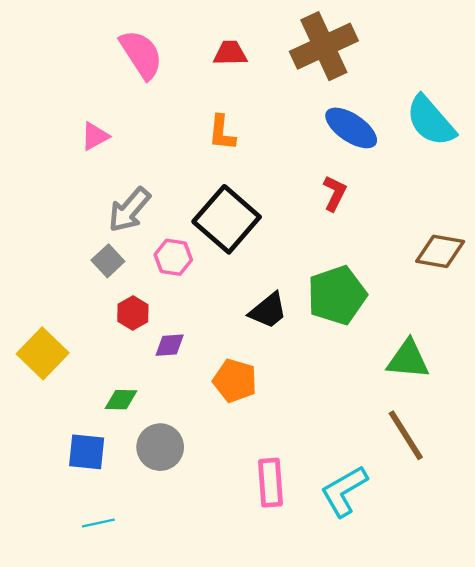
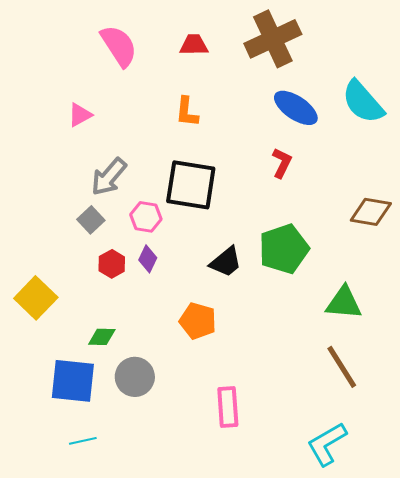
black square: (227, 219) -> (191, 185), turned -32
purple diamond: (170, 345) -> (148, 259), moved, turned -60
blue square: (87, 452) -> (73, 381), size x1.4
cyan L-shape: (344, 491) -> (327, 444), moved

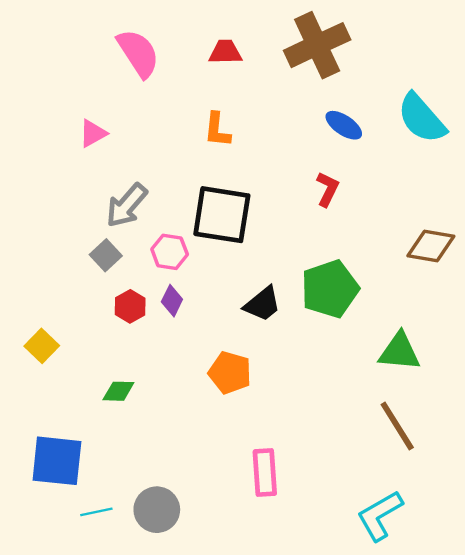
blue ellipse: (296, 108) -> (344, 125), size x0.7
yellow square: (36, 298) -> (42, 346), size x0.7
gray circle: (135, 377) -> (157, 510), moved
blue square: (73, 381) -> (57, 461), moved

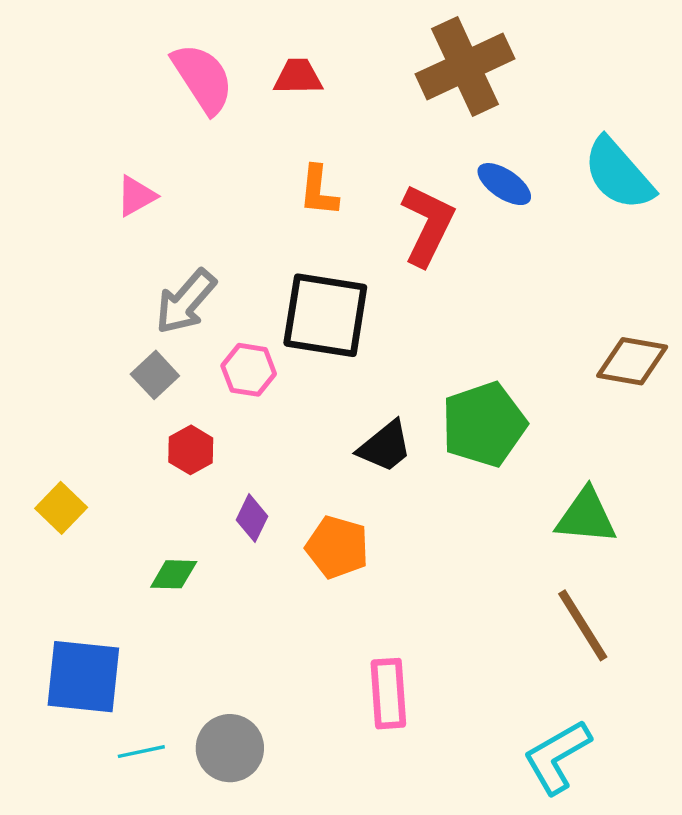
red trapezoid: (225, 52) -> (298, 77), moved
red L-shape: (328, 189) -> (428, 225), moved, size x1.6
purple diamond: (172, 301) -> (252, 518), moved

